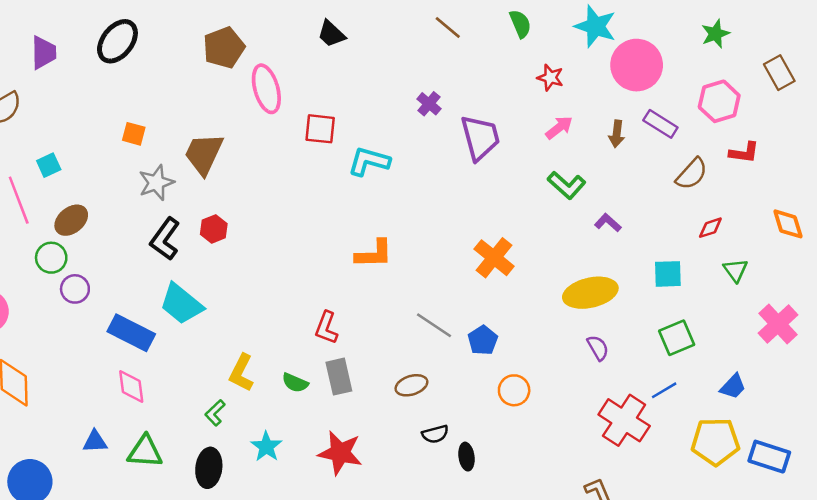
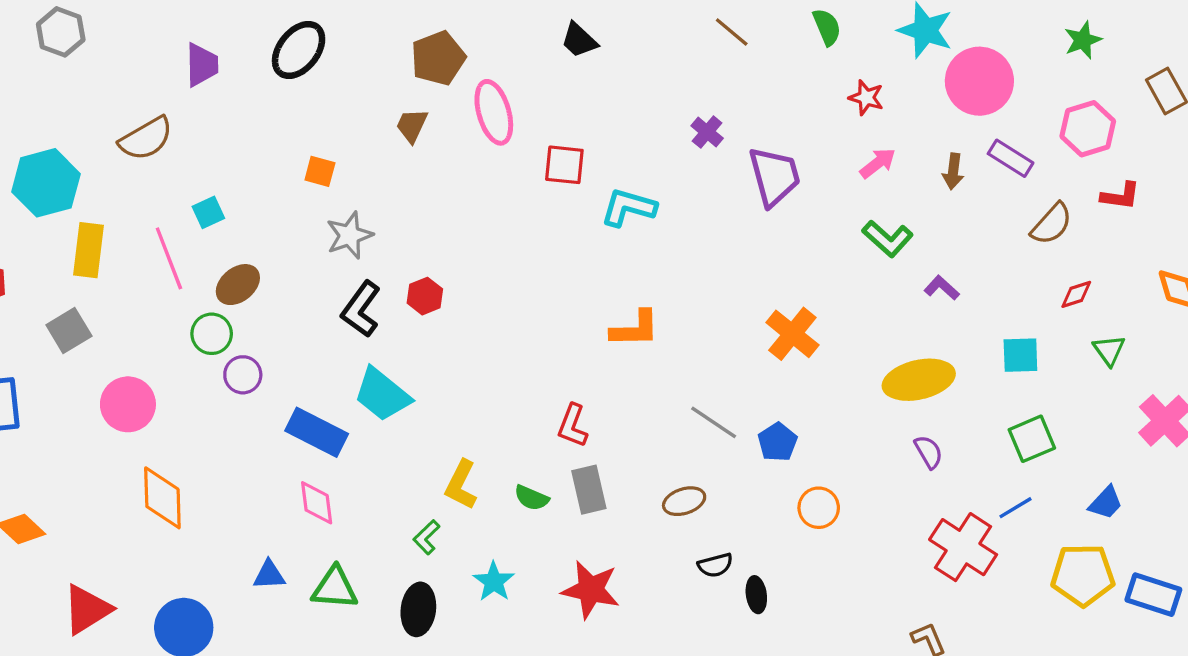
brown trapezoid: (204, 154) -> (412, 125), moved, size x0.6

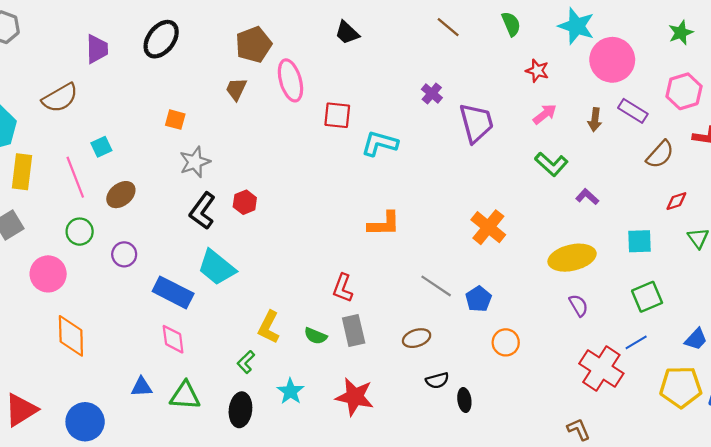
green circle: (212, 334) -> (80, 232), moved

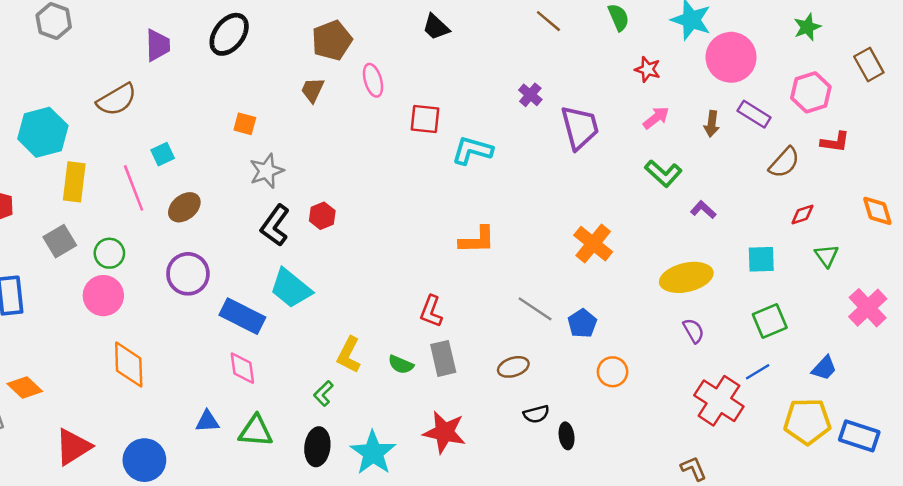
pink ellipse: (290, 80) -> (373, 80), size x0.7
green circle: (80, 232) -> (109, 253), moved
purple circle: (124, 254) -> (188, 274), size x1.5
cyan star: (290, 391) -> (373, 453), moved, size x1.5

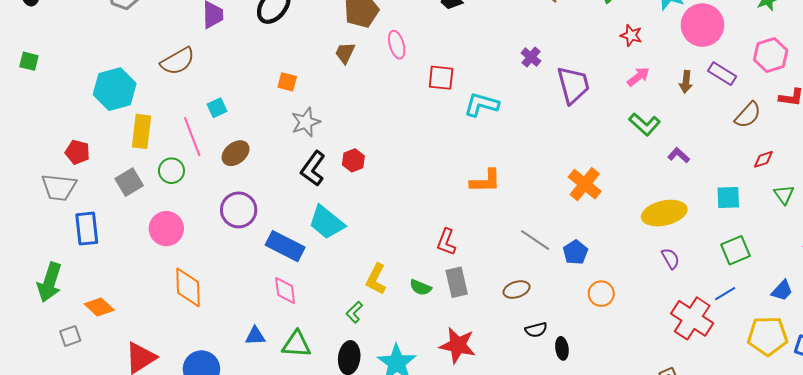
green circle: (109, 253) -> (171, 171), moved

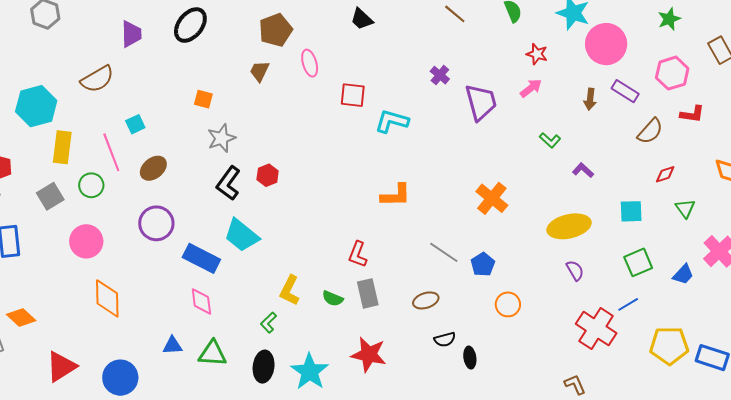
pink arrow: (638, 77) -> (531, 88), moved
green L-shape: (645, 124) -> (550, 140), size x0.7
blue trapezoid: (782, 291) -> (683, 274), moved

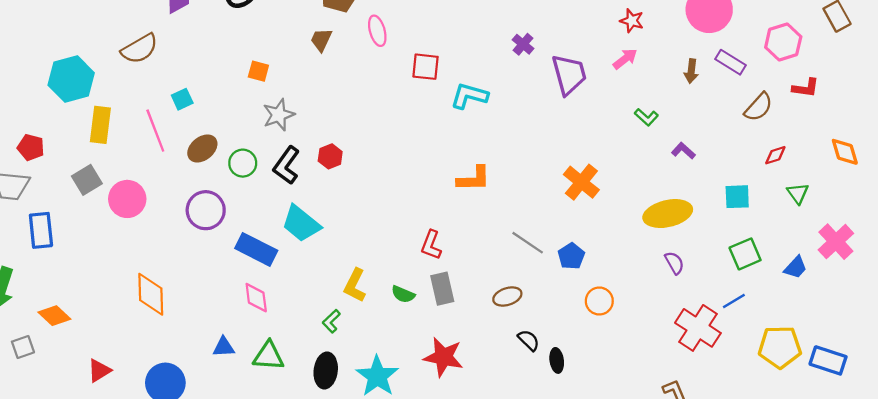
green circle: (91, 185) -> (243, 163), moved
pink circle: (86, 241) -> (127, 199), moved
black semicircle: (445, 340) -> (529, 340), turned -120
red triangle: (61, 367) -> (99, 371), size x0.7

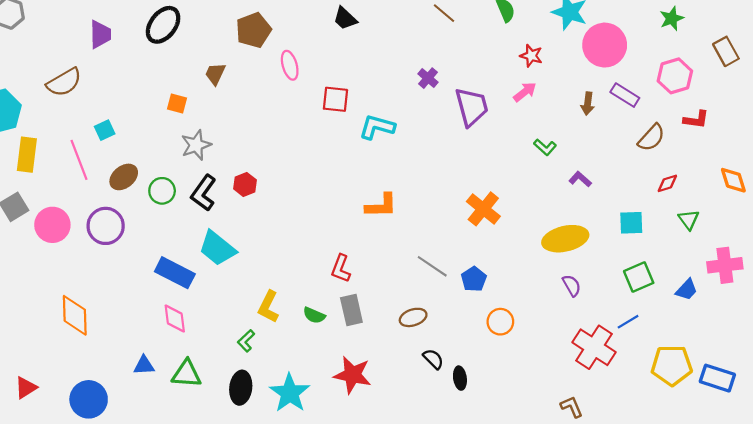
brown trapezoid: (321, 40) -> (215, 74), moved
purple circle: (206, 210) -> (106, 226), moved
pink cross: (836, 242) -> (725, 265), turned 36

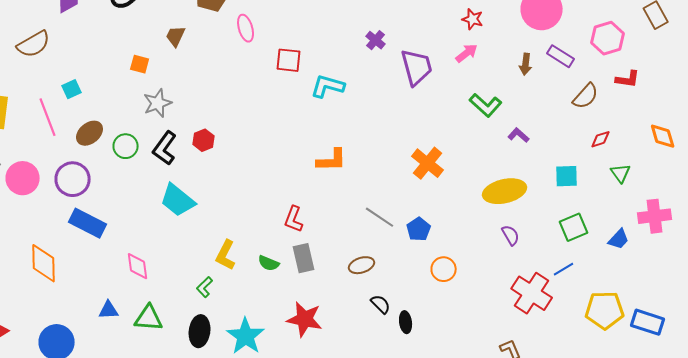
green L-shape: (545, 147) -> (486, 105), size x1.5
blue rectangle: (175, 273) -> (88, 223), moved

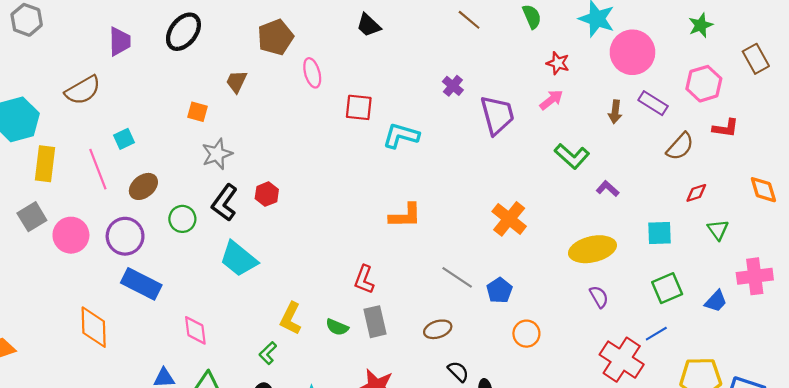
green circle: (126, 146) -> (182, 219), moved

